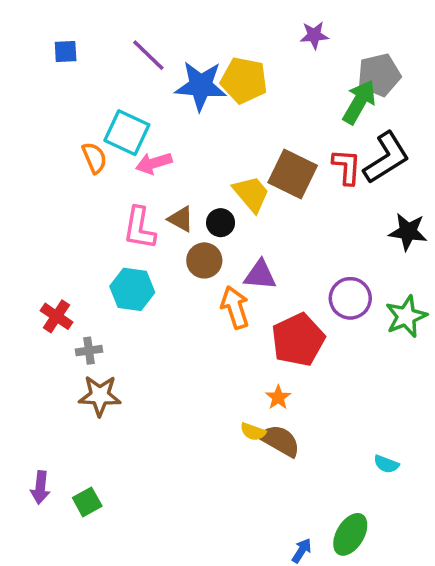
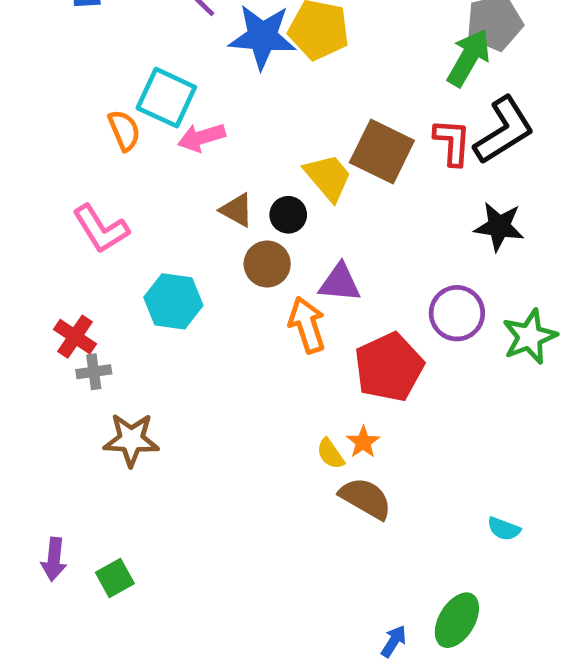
pink L-shape: (139, 228) -> (101, 229), moved, turned -42
black star: (408, 232) -> (499, 226), moved
gray cross: (89, 351) -> (94, 372), moved
yellow semicircle: (253, 432) -> (330, 454), moved, turned 35

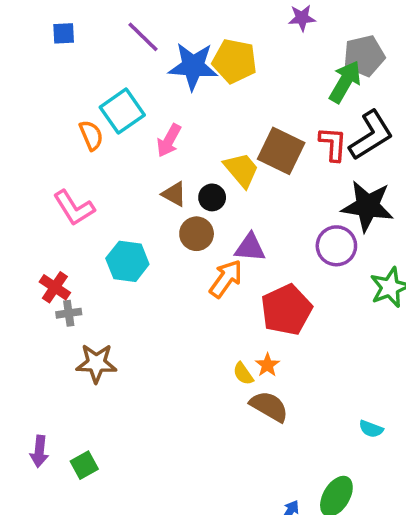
cyan square: (166, 98) -> (122, 111), turned 30
pink arrow: (202, 137) -> (169, 140), moved, turned -44
black star: (499, 226) -> (368, 206), size x1.4
purple circle: (457, 313) -> (336, 246), moved
orange arrow: (307, 325) -> (226, 279), turned 54

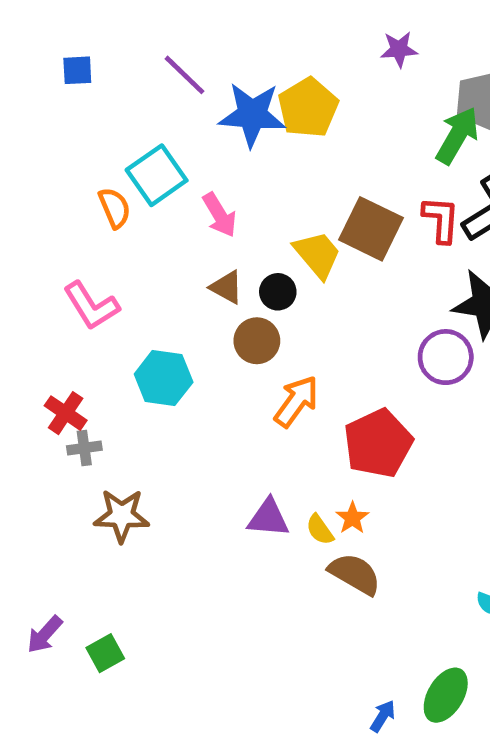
yellow pentagon: (235, 61) -> (308, 108), turned 30
pink arrow: (169, 140) -> (220, 215), turned -60
purple triangle: (250, 248) -> (268, 518), moved
purple arrow: (39, 451) -> (45, 635), turned 36

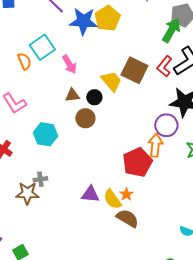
red L-shape: (441, 220) -> (164, 66), turned -145
brown triangle: (227, 287) -> (72, 95), turned -35
orange arrow: (296, 401) -> (155, 145), moved, turned -30
gray cross: (84, 448) -> (40, 179), moved
yellow semicircle: (320, 530) -> (112, 199), size x1.5

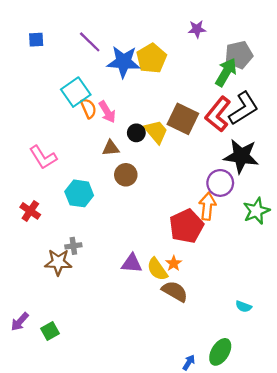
orange semicircle: (24, 61) -> (89, 108), moved
red L-shape: (164, 66) -> (218, 114), size x1.4
black circle: (94, 97) -> (136, 133), moved

